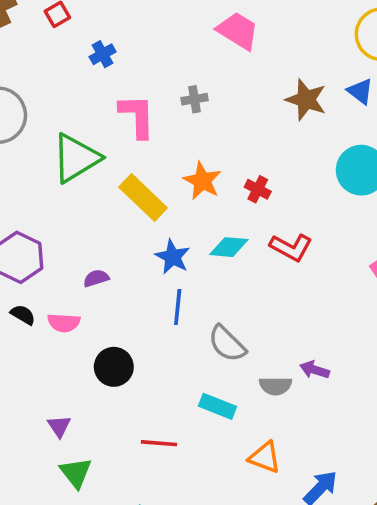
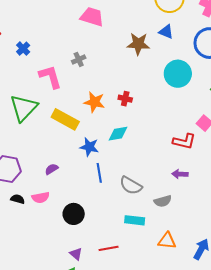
red L-shape: (291, 247) -> (184, 141), moved
purple arrow: (315, 370) -> (180, 174), moved
purple triangle: (59, 426) -> (76, 254), moved

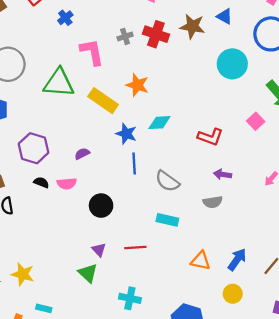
red cross: (125, 99) -> (156, 34), moved, size x1.6
green triangle: (24, 108) -> (59, 83), turned 44
red L-shape: (184, 141) -> (210, 137), moved
gray semicircle: (163, 201) -> (213, 202), moved
orange triangle: (167, 241) -> (201, 261), moved

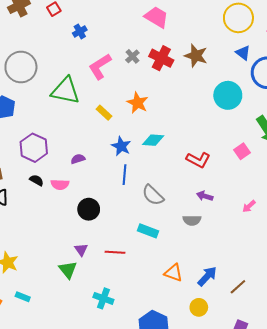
blue triangle: (224, 16) -> (243, 53), moved
gray cross: (125, 36) -> (132, 56), turned -32
pink L-shape: (92, 52) -> (100, 66), turned -120
yellow rectangle: (103, 101) -> (104, 113), size x0.6

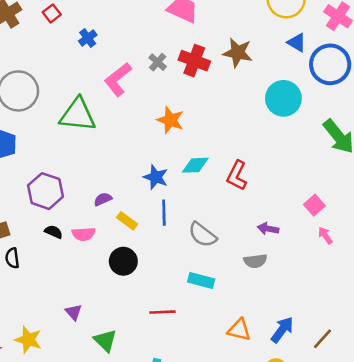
yellow rectangle: (104, 113) -> (127, 221), moved
pink square: (242, 151) -> (314, 205), moved
red L-shape: (198, 160) -> (237, 176), moved, turned 95
pink arrow: (249, 206) -> (325, 236), turned 104
purple triangle: (81, 250) -> (74, 312), moved

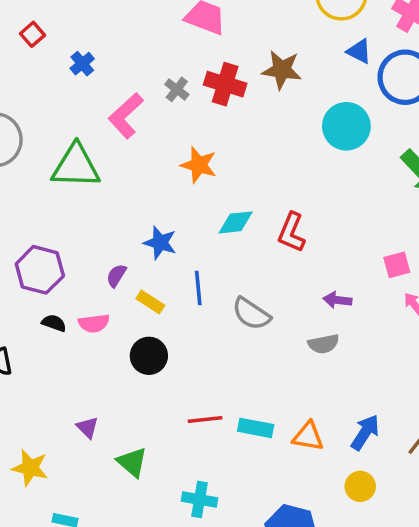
blue star: (156, 177) -> (160, 243), moved
purple semicircle: (103, 199) -> (116, 276), turned -30
pink square: (314, 205) -> (397, 265), turned 30
cyan rectangle: (201, 280) -> (256, 428), moved

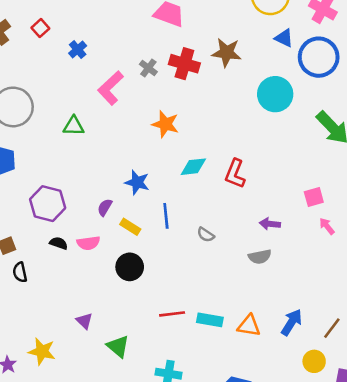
green triangle: (76, 166) -> (74, 126), size x0.6
gray semicircle: (251, 314) -> (206, 235), size x0.6
yellow circle: (360, 486) -> (314, 361), moved

